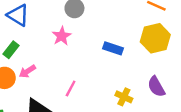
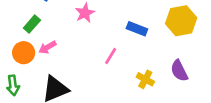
pink line: (71, 88) -> (111, 56), moved

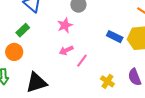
blue rectangle: (137, 29) -> (115, 37), moved
pink arrow: (47, 47) -> (66, 50), moved

